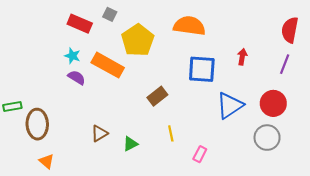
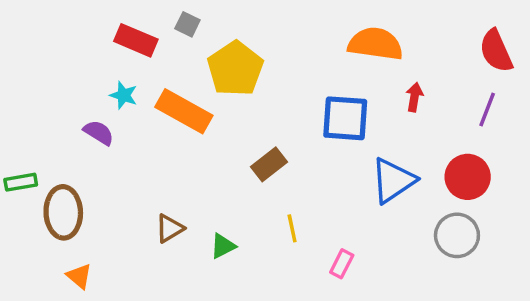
orange semicircle: (189, 26) -> (375, 44), moved
red semicircle: (290, 30) -> (496, 51), turned -35
purple semicircle: (77, 78) -> (99, 133), moved

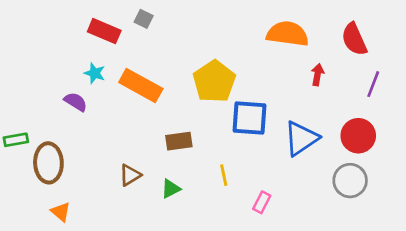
red semicircle: (496, 51) -> (354, 39), moved
yellow pentagon: (235, 69) -> (214, 81), moved
blue square: (345, 118) -> (250, 118), moved
brown rectangle: (269, 164) -> (179, 141), moved, turned 30

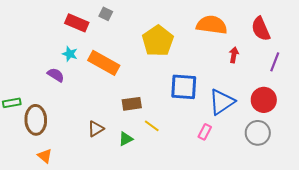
yellow pentagon: (214, 81) -> (158, 41), moved
yellow line: (224, 175) -> (152, 126), moved, turned -42
pink rectangle: (262, 202) -> (205, 132), moved

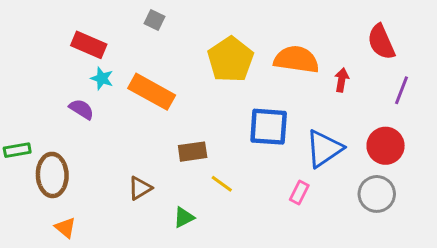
red rectangle: (77, 23) -> (89, 45), moved
orange semicircle: (212, 25) -> (296, 59), moved
green triangle: (126, 139) -> (184, 217), moved

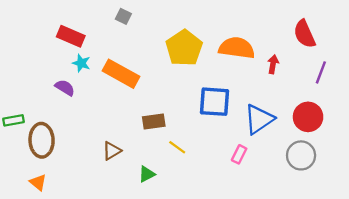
orange triangle: (65, 228) -> (38, 182), moved

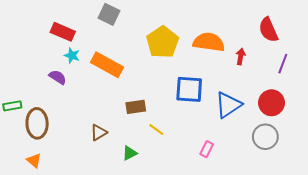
gray square: (123, 16) -> (109, 14), size x1.5
pink rectangle: (239, 154) -> (207, 149), moved

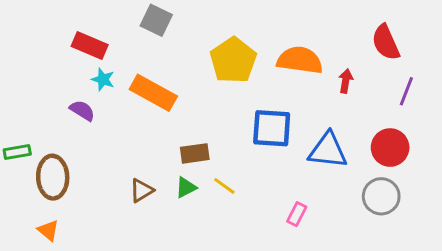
blue triangle: (228, 105) -> (328, 150), turned 40
green triangle: (130, 153) -> (186, 187), moved

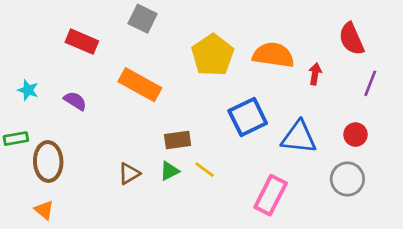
cyan star: (103, 79) -> (28, 90), moved
blue square: (272, 128) -> (248, 117), turned -30
red circle: (390, 148) -> (355, 135), size x0.7
pink rectangle: (297, 214) -> (271, 195), size x1.8

